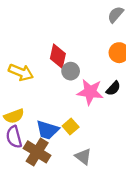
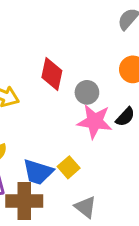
gray circle: (71, 71) -> (87, 92), moved
brown cross: (37, 152) -> (24, 201), turned -32

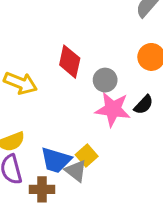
brown cross: (24, 201) -> (42, 189), size x0.7
gray triangle: (85, 207) -> (76, 171), moved

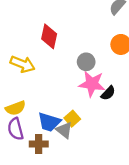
red diamond: (70, 62) -> (49, 36), moved
black semicircle: (144, 105) -> (108, 93), moved

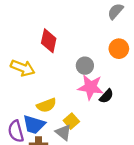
yellow semicircle: (16, 108) -> (46, 105), moved
blue trapezoid: (49, 122) -> (34, 124), moved

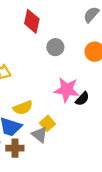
red diamond: (49, 41) -> (32, 21), moved
gray circle: (85, 66) -> (55, 47), moved

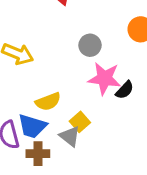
gray circle: (55, 47) -> (90, 45), moved

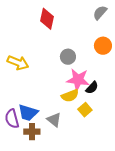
yellow semicircle: (48, 102) -> (70, 96), moved
yellow square: (80, 122) -> (85, 110), moved

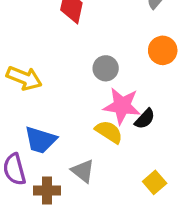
yellow semicircle: (70, 96) -> (109, 132), turned -126
yellow square: (85, 110) -> (155, 182), moved
blue trapezoid: (28, 113) -> (40, 140), moved

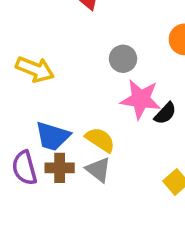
yellow semicircle: (109, 132) -> (100, 140), moved
brown cross: (47, 191) -> (60, 168), moved

